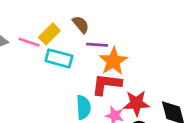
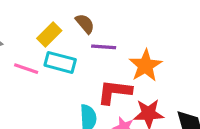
pink line: (29, 42) -> (26, 69), moved
orange star: (113, 61) -> (145, 66), moved

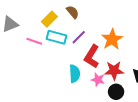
purple line: (104, 47) -> (79, 37), moved, turned -49
red L-shape: (114, 92) -> (92, 56), turned -65

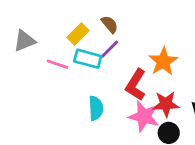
purple line: (79, 37) -> (110, 49), moved
cyan semicircle: (75, 74) -> (96, 108), moved
pink star: (98, 80) -> (144, 116), size x1.6

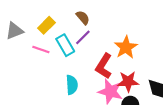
yellow rectangle: (78, 34) -> (46, 25), moved
cyan rectangle: (88, 59) -> (65, 45), turned 45

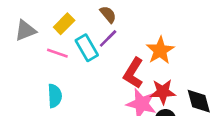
cyan semicircle: (72, 85) -> (55, 96), moved

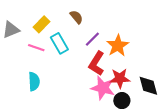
purple line: (108, 38) -> (92, 39), moved

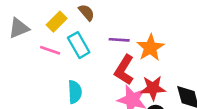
brown semicircle: (76, 17) -> (87, 12), moved
purple line: (92, 39) -> (119, 40), turned 49
cyan semicircle: (34, 82) -> (75, 92), moved

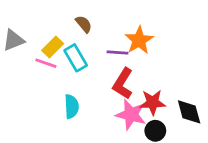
yellow rectangle: (57, 22) -> (53, 47), moved
orange star: (150, 48) -> (139, 40), moved

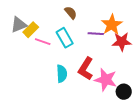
yellow rectangle: (53, 47) -> (31, 30), moved
red L-shape: (123, 83) -> (86, 69), moved
red star: (153, 102) -> (122, 42), moved

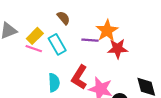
yellow rectangle: (31, 30) -> (35, 36), moved

